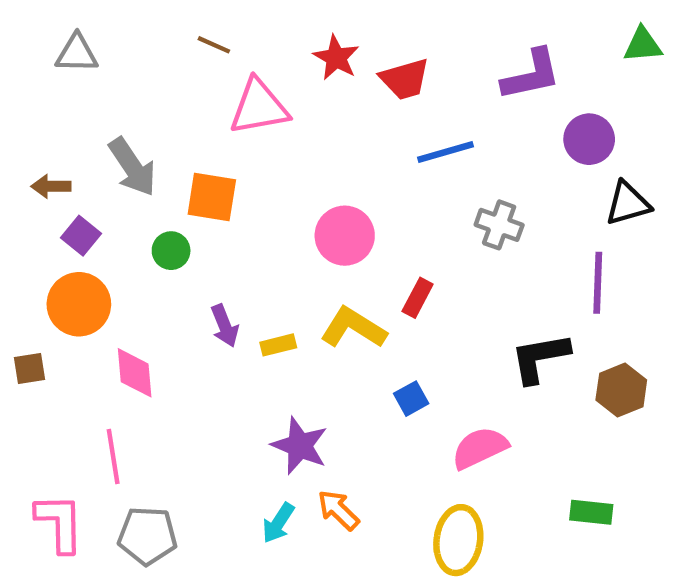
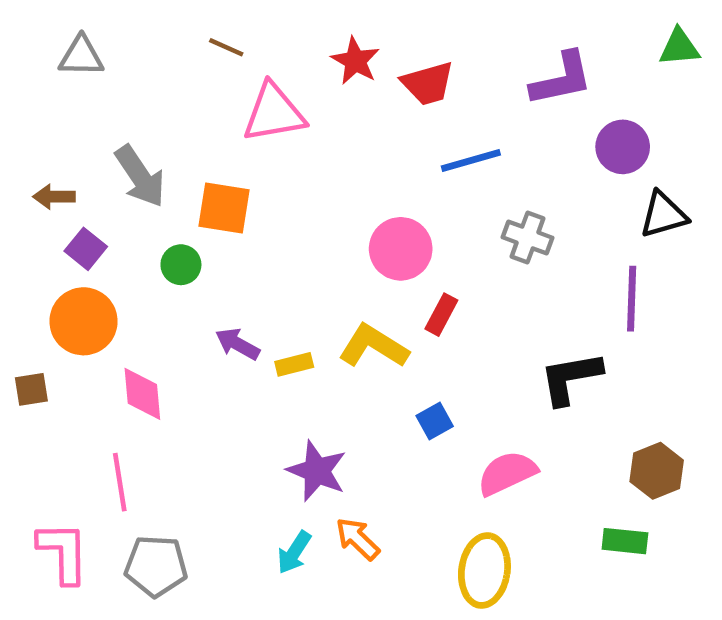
pink circle: (345, 236) -> (401, 249), moved
purple arrow: (225, 326) -> (238, 344), turned 141
brown hexagon: (621, 390) -> (657, 471), moved

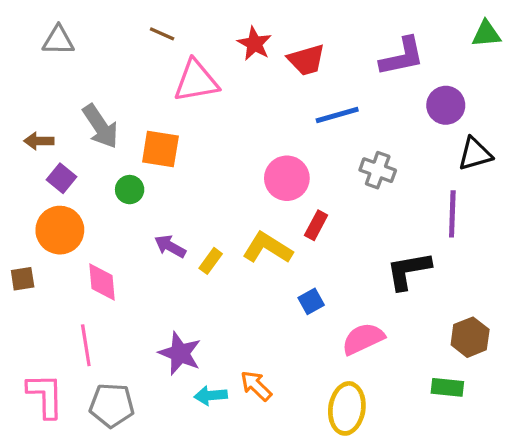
yellow rectangle: (294, 364) -> (211, 261), turned -40
purple star: (317, 471) -> (180, 353), moved
cyan arrow: (294, 552) -> (211, 396), turned 52

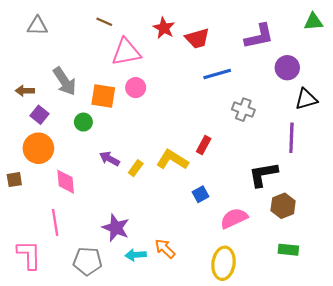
pink circle: (287, 178) -> (136, 88), moved, size x0.7
brown hexagon: (470, 337) -> (283, 206), moved
gray pentagon: (112, 405) -> (88, 261), moved

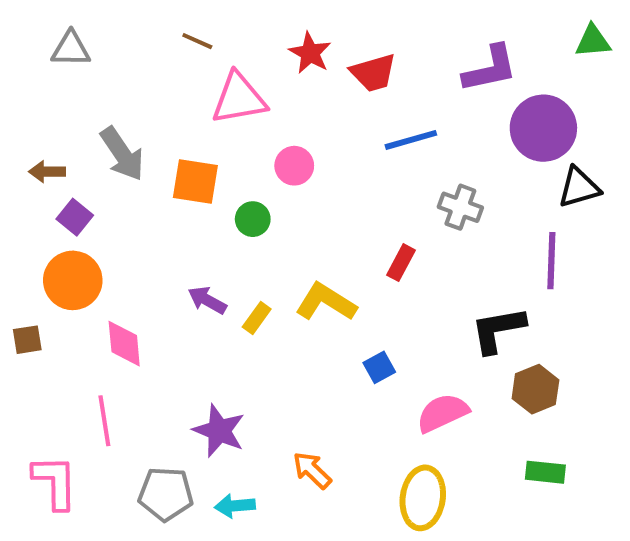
purple circle: (287, 68) -> (543, 128), size x1.4
pink circle: (136, 88) -> (294, 166), moved
green circle: (83, 122) -> (253, 219), moved
red rectangle: (204, 145) -> (401, 263), moved
cyan arrow: (136, 255) -> (235, 506), moved

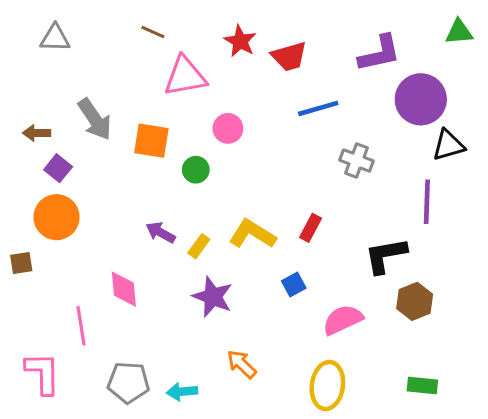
red rectangle: (401, 263) -> (311, 228), moved
pink diamond: (124, 344) -> (124, 289), moved
purple star: (219, 431) -> (213, 297), moved
green rectangle: (545, 472) -> (422, 386), moved

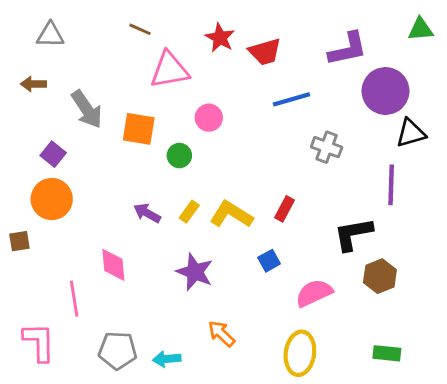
brown arrow: (37, 133) -> (33, 84), moved
yellow rectangle: (199, 246) -> (189, 212), moved

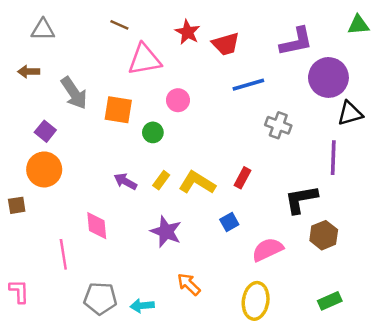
pink L-shape: (39, 342) -> (19, 291), moved, size x0.7
green rectangle: (387, 353) -> (330, 301), turned -30

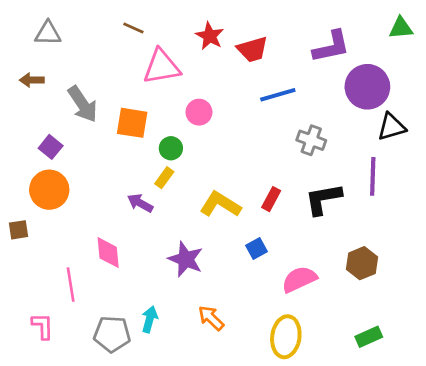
yellow rectangle: (161, 180) -> (164, 178), moved
black L-shape: (301, 199) -> (323, 199), moved
pink L-shape: (19, 291) -> (43, 326), moved
cyan arrow: (142, 306) -> (150, 319), moved, turned 110

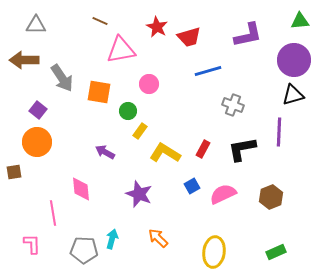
brown arrow: (32, 80) -> (24, 60), size x1.6
purple circle: (367, 87) -> (294, 60), moved
yellow rectangle: (164, 178) -> (140, 131), moved
pink semicircle: (299, 279) -> (223, 194), moved

